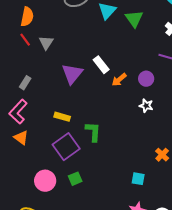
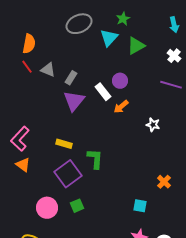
green triangle: (134, 19) -> (136, 46), turned 36
gray triangle: (46, 43) -> (48, 70), turned -42
purple circle: (146, 79) -> (120, 81), moved
gray rectangle: (25, 83) -> (71, 78), moved
white star: (146, 106) -> (153, 125), moved

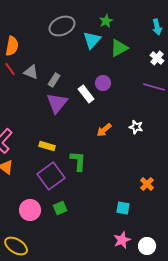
orange arrow: (121, 107) -> (104, 130), moved

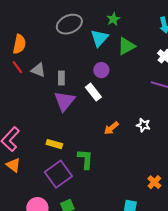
gray rectangle: (54, 80) -> (61, 78), turned -32
purple circle: (103, 83) -> (101, 70), moved

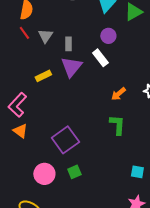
gray triangle: (38, 70) -> (45, 36), turned 42
yellow rectangle: (54, 144) -> (43, 76), moved, turned -42
green L-shape: (85, 159) -> (117, 125), moved

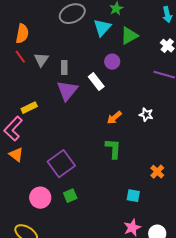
purple circle: (108, 36) -> (112, 62), moved
yellow rectangle: (43, 76) -> (29, 108), moved

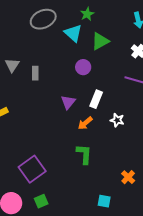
cyan triangle: (102, 28) -> (73, 33), turned -30
white rectangle: (96, 82) -> (96, 99), moved, turned 60
purple triangle: (67, 91) -> (68, 102), moved, size x0.7

